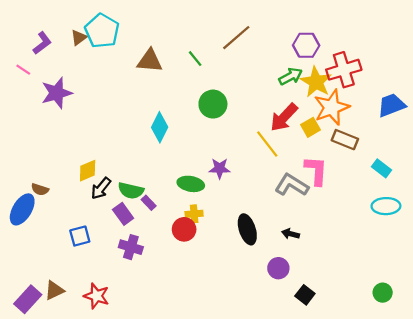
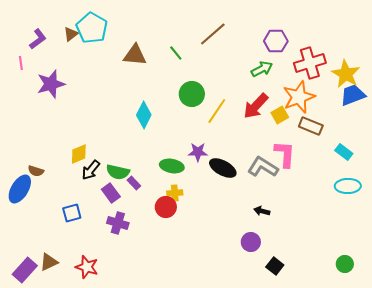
pink line: (23, 70) -> (21, 63), turned 48
yellow star: (316, 82) -> (346, 74), moved
yellow line: (267, 144) -> (217, 111), moved, turned 72
black ellipse: (247, 229) -> (223, 168), moved, turned -44

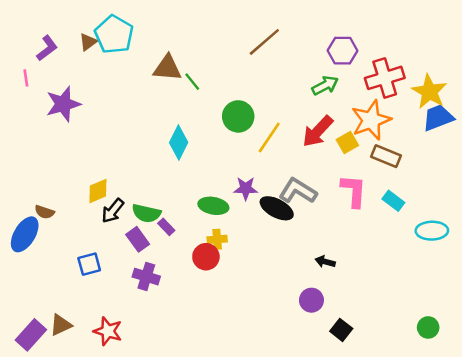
green line: (176, 53) -> (192, 82), moved
cyan rectangle: (344, 152) -> (393, 201), moved
gray L-shape: (263, 167) -> (298, 191), moved

